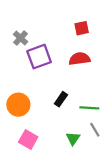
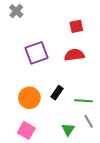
gray cross: (21, 38) -> (16, 11), moved
orange circle: (18, 105) -> (29, 98), moved

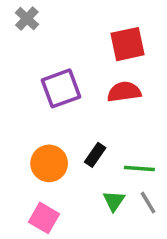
red square: (76, 26) -> (127, 44), size x1.5
green triangle: (68, 129) -> (114, 201), moved

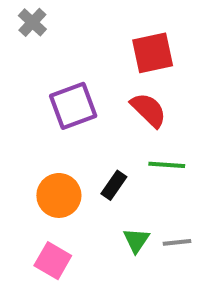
red semicircle: (124, 92) -> (148, 110), turned 52
green line: (139, 169) -> (167, 165), moved
gray line: (148, 203) -> (177, 242), turned -65

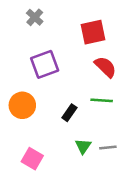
gray cross: (32, 22) -> (35, 17), moved
red semicircle: (148, 110) -> (105, 67), moved
orange circle: (59, 195) -> (22, 105), moved

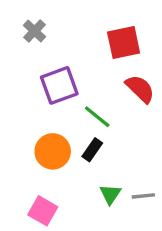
gray cross: (35, 17) -> (35, 31), moved
green line: (102, 100) -> (97, 117), moved, turned 35
orange circle: (22, 105) -> (53, 151), moved

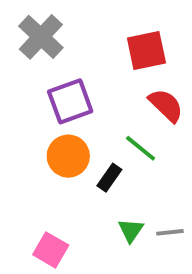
gray cross: (35, 31) -> (41, 37), size x1.6
green line: (97, 117) -> (141, 148), moved
orange circle: (53, 151) -> (68, 156), moved

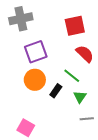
gray cross: (41, 37) -> (21, 19), turned 35
green triangle: (131, 230) -> (80, 97), moved

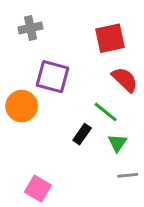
gray cross: (21, 19) -> (30, 28), size x0.7
purple square: (36, 52) -> (53, 77), turned 35
orange circle: (35, 80) -> (22, 106), moved

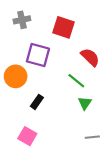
red square: (110, 38) -> (64, 27), moved, turned 30
black rectangle: (82, 134) -> (37, 102), moved
gray line: (128, 175) -> (92, 137), moved

